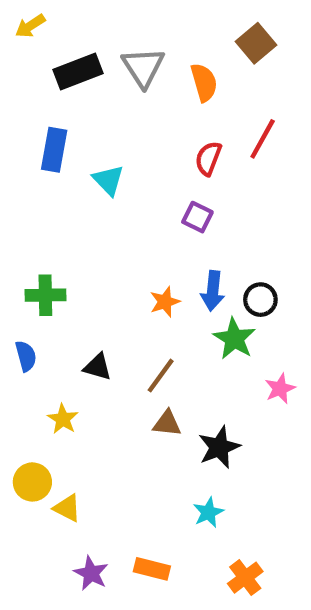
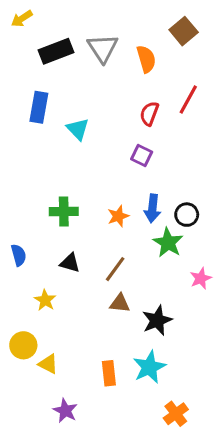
green cross: (45, 295) -> (64, 211), moved
cyan star: (208, 512) -> (149, 367), size x1.5
orange rectangle: (152, 569) -> (109, 373), moved, turned 70

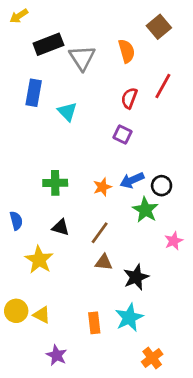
gray triangle: (103, 48) -> (82, 58), moved
blue arrow: (152, 208) -> (132, 180), turned 60
yellow star: (45, 300) -> (39, 260), size x1.5
yellow circle: (23, 345) -> (16, 311), moved

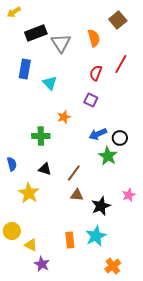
orange star: (102, 187) -> (64, 117), moved
pink star: (174, 241) -> (129, 195), moved
yellow triangle: (42, 315) -> (31, 245), moved

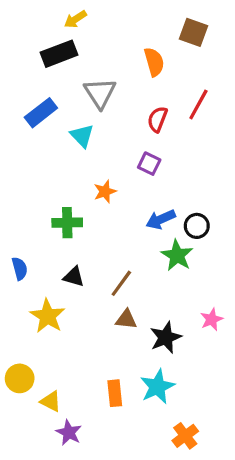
yellow arrow: (14, 12) -> (75, 19), moved
brown square: (118, 20) -> (193, 32), turned -30
gray triangle: (61, 43) -> (100, 93), moved
blue rectangle: (25, 69) -> (41, 113), turned 42

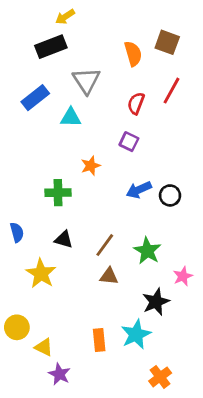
brown square: (193, 32) -> (167, 42), moved
cyan triangle: (82, 136) -> (71, 117), turned -45
green star: (177, 255) -> (147, 251), moved
black star: (166, 337) -> (156, 302), moved

